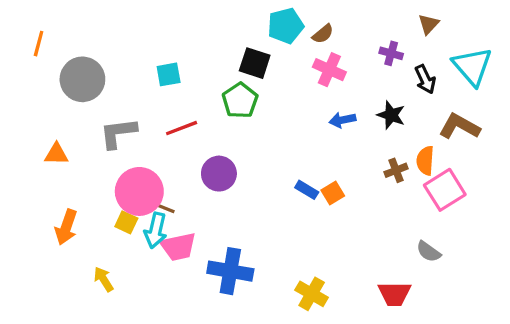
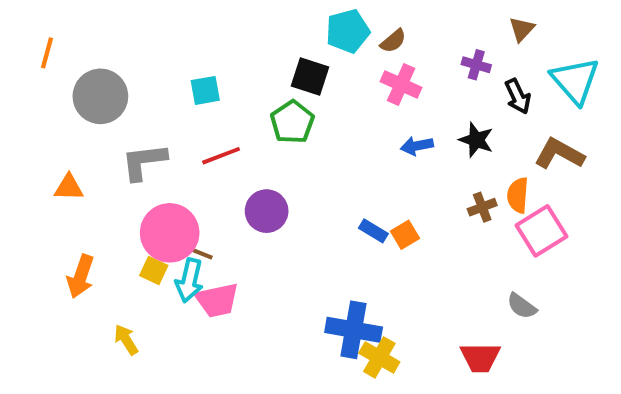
blue cross: (230, 271) -> (354, 330), moved

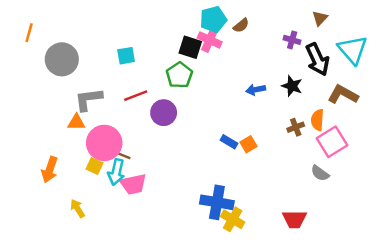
pink cross: (401, 84) -> (210, 40), moved
black arrow: (518, 96) -> (317, 59), size x1.5
orange triangle: (69, 187) -> (76, 122), moved
purple circle: (267, 211) -> (164, 113), moved
gray semicircle: (522, 306) -> (320, 173), moved

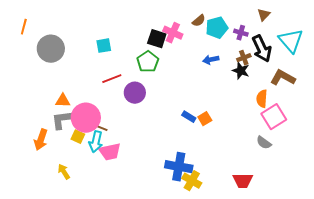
cyan pentagon: (213, 19) -> (217, 28), moved
blue arrow: (256, 90) -> (211, 60), moved
gray L-shape: (88, 99) -> (63, 120), moved
brown cross: (296, 127) -> (244, 58), moved

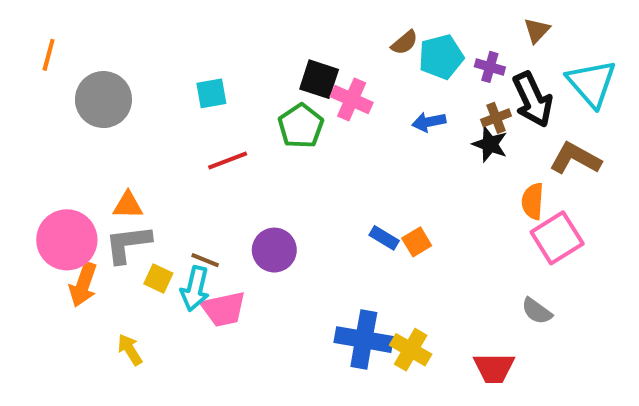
pink cross: (173, 33) -> (352, 100), moved
purple circle: (135, 93) -> (274, 250), moved
pink circle: (86, 118) -> (67, 240), moved
gray semicircle: (264, 143) -> (537, 311), moved
yellow cross: (192, 181) -> (411, 350), moved

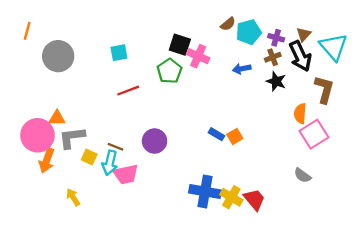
brown triangle: (537, 30) -> (304, 34), moved
brown cross: (496, 118) -> (273, 57), moved
brown L-shape: (575, 158) -> (324, 89), turned 76
orange triangle: (128, 205) -> (57, 118), moved
red trapezoid: (494, 368) -> (254, 200), moved, turned -130

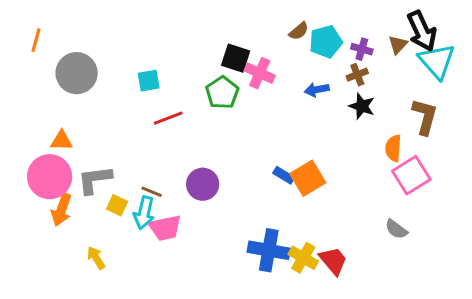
cyan square: (119, 53) -> (149, 81), moved
black arrow: (300, 56) -> (422, 31), moved
orange triangle: (57, 118) -> (62, 141), moved
orange square: (235, 136) -> (308, 178), size x1.6

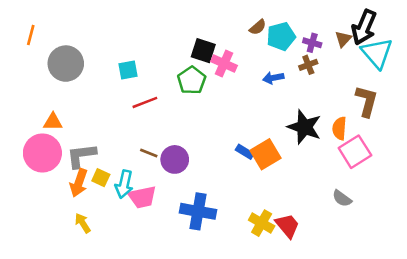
black arrow: (422, 31) -> (364, 27), turned 48
black star: (362, 106) -> (304, 127), moved, size x1.5
brown line: (152, 192) -> (149, 153), moved
orange arrow: (62, 210) -> (79, 183), moved
blue cross: (269, 250) -> (198, 211), moved

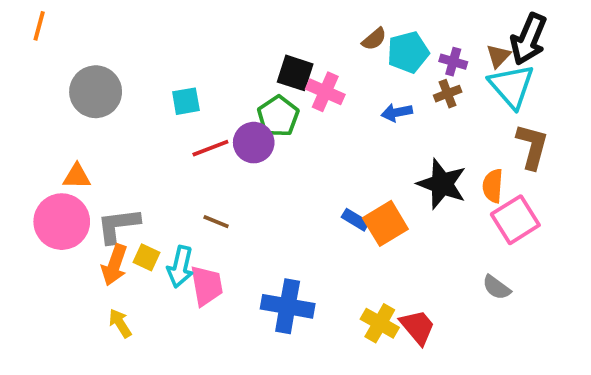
orange line: (31, 35) -> (39, 26), moved
cyan triangle: (377, 53) -> (512, 86), moved
purple circle: (175, 159) -> (254, 143), moved
pink trapezoid: (142, 197) -> (207, 286), turned -88

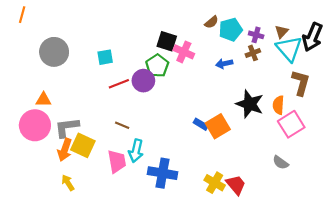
black arrow: (528, 39) -> (312, 37), moved
yellow square: (146, 257) -> (83, 145), size x1.6
cyan arrow: (180, 267) -> (136, 151), moved

